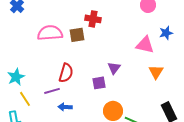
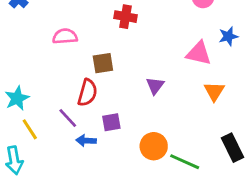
pink semicircle: (50, 33) -> (65, 36), size x0.7
brown square: (77, 35) -> (103, 63), moved
purple square: (99, 83) -> (111, 122), moved
purple line: (52, 91) -> (68, 118), turned 63

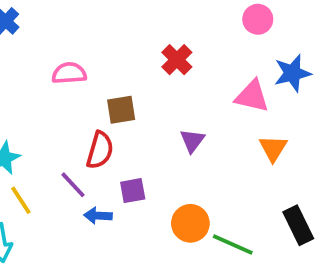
red cross: (125, 17) -> (177, 60), moved, turned 35
blue star: (228, 36) -> (292, 73), size x1.4

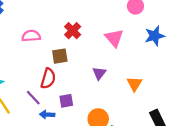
red cross: (177, 60) -> (73, 31), moved
pink triangle: (252, 96) -> (114, 38), moved, turned 36
orange triangle: (273, 148) -> (134, 84), moved

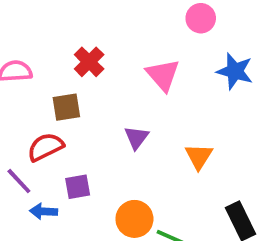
blue star: (155, 36) -> (235, 71), turned 30
red semicircle: (48, 78) -> (45, 147), turned -132

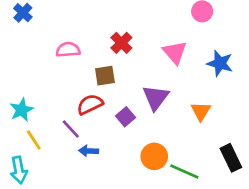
blue star: (235, 71) -> (220, 63), moved
purple triangle: (136, 138) -> (156, 98), size x1.5
purple square: (78, 187) -> (126, 117), moved, turned -30

